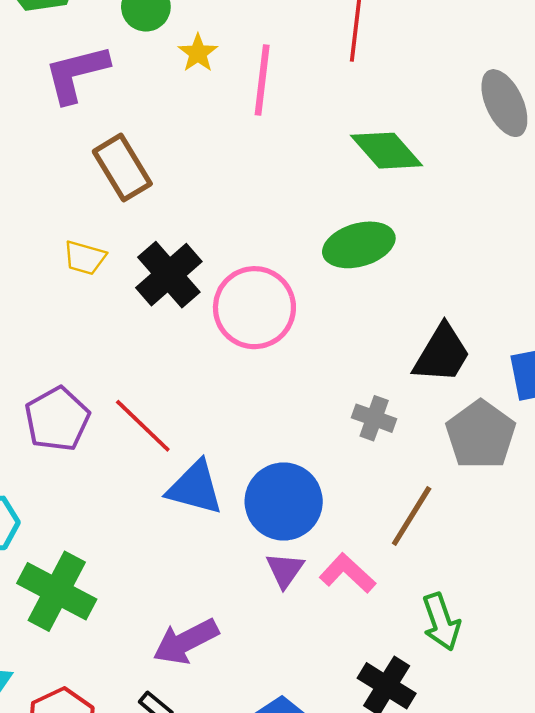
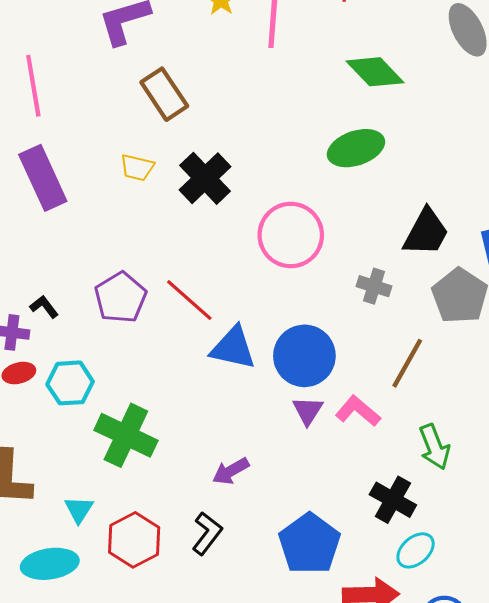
pink circle: (254, 308) -> (291, 235), moved
purple arrow: (186, 641) -> (231, 471), size x0.7

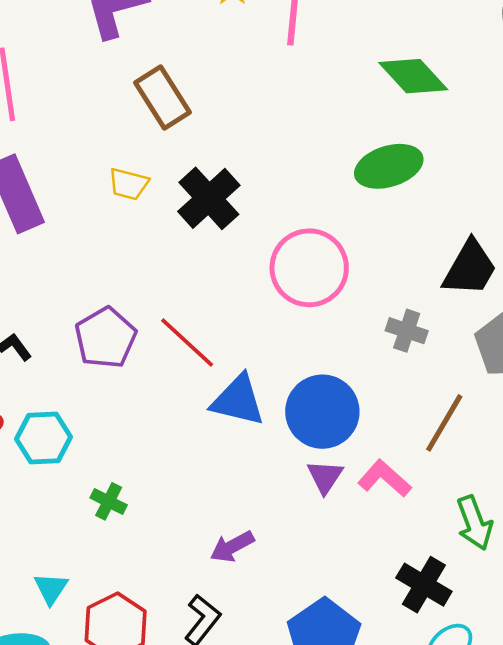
green cross: (126, 435) -> (109, 501), size x0.5

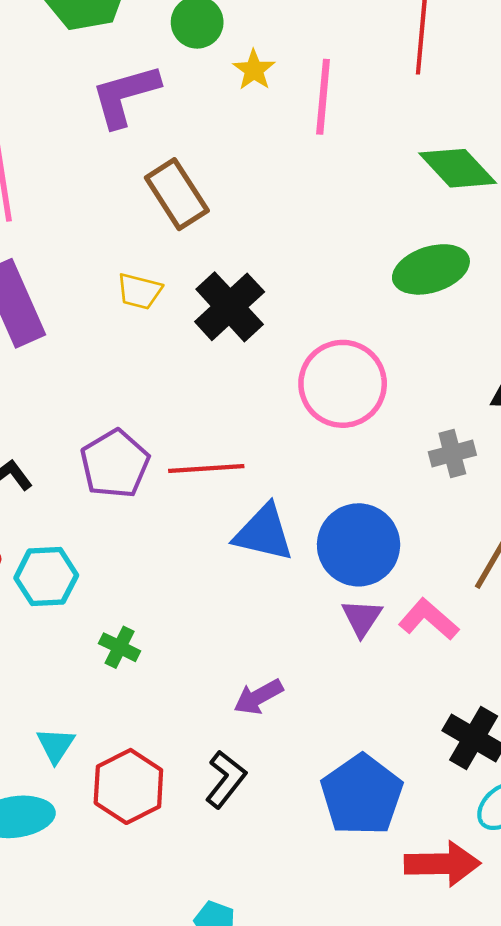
gray cross: (407, 331) -> (452, 453), turned -33
red line: (187, 342) -> (206, 468), turned -46

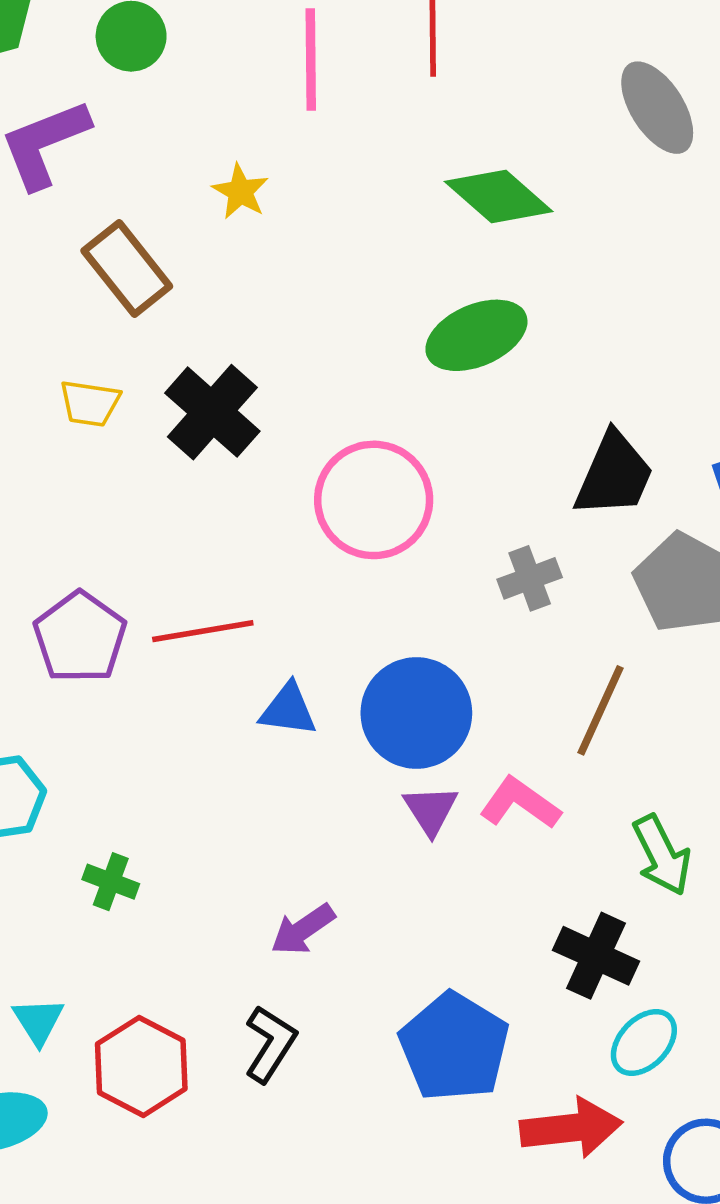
yellow star: (254, 70) -> (240, 192), moved
pink line: (323, 97) -> (311, 60), moved
blue triangle: (264, 533) -> (288, 710), size x0.7

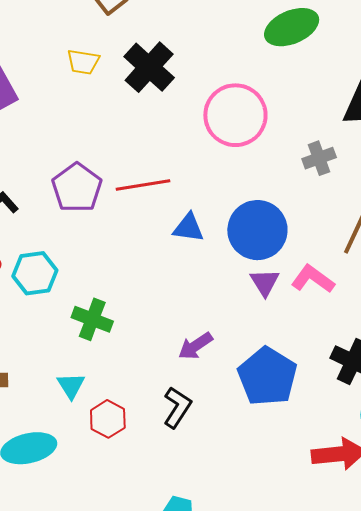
green cross: (111, 882) -> (92, 319), size x1.4
cyan triangle: (38, 1021) -> (71, 386), moved
blue pentagon: (454, 1047) -> (267, 376), moved
red hexagon: (141, 1066) -> (108, 419), size x0.7

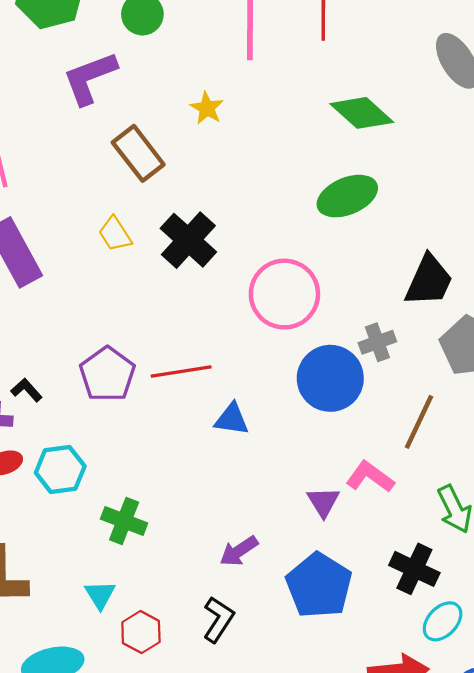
yellow trapezoid: (83, 62) -> (115, 234), turned 48
blue circle: (257, 230) -> (330, 378), moved
purple triangle: (265, 282) -> (323, 502), moved

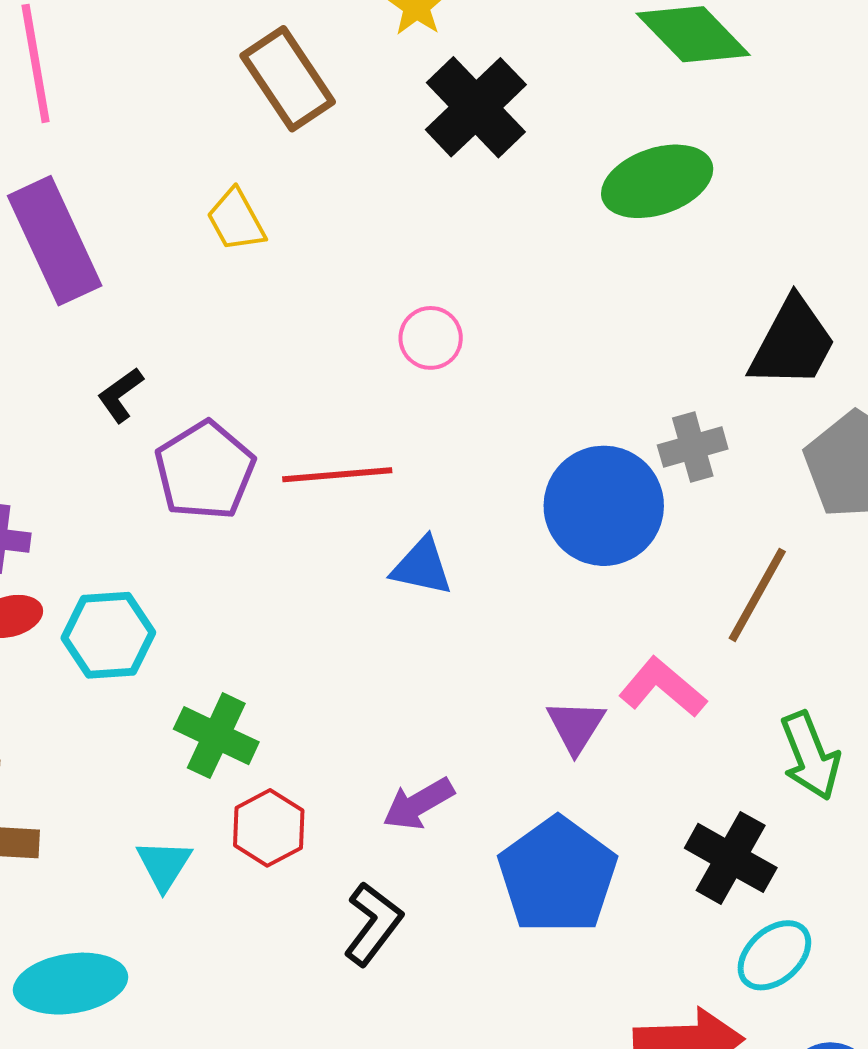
black cross: (188, 240) -> (476, 107), moved
pink circle: (284, 294) -> (431, 338), moved, size x0.5
black L-shape: (26, 390) -> (120, 395), moved, turned -88
red hexagon: (141, 632) -> (269, 828), moved

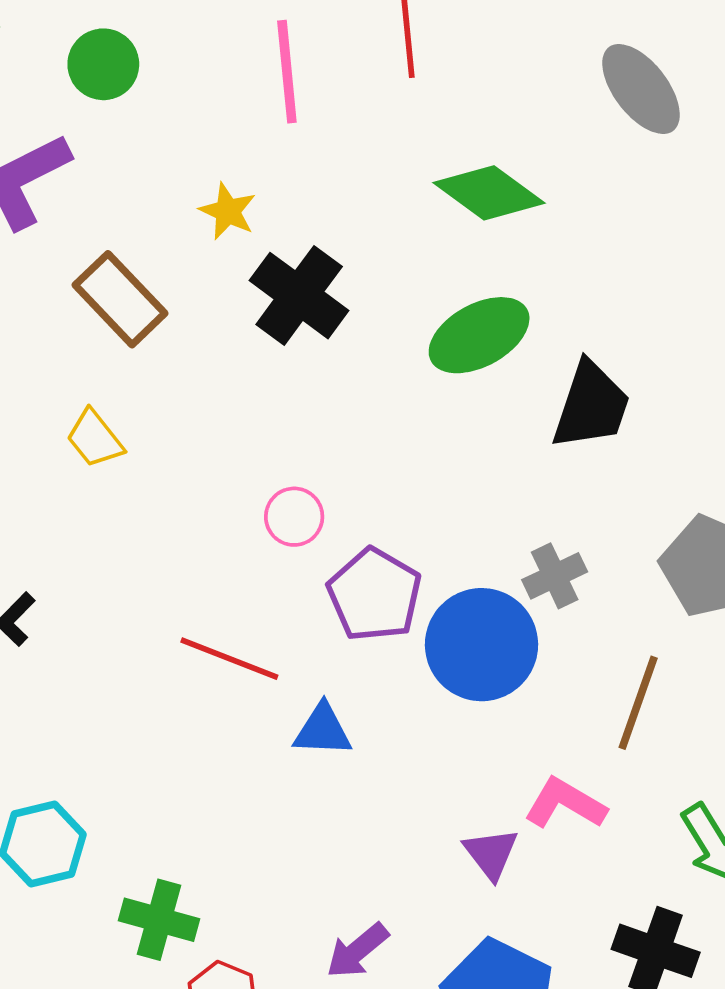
black trapezoid: (793, 343) -> (591, 406), moved
purple pentagon: (205, 471) -> (375, 595), moved
red line: (337, 475) -> (229, 659), turned 36

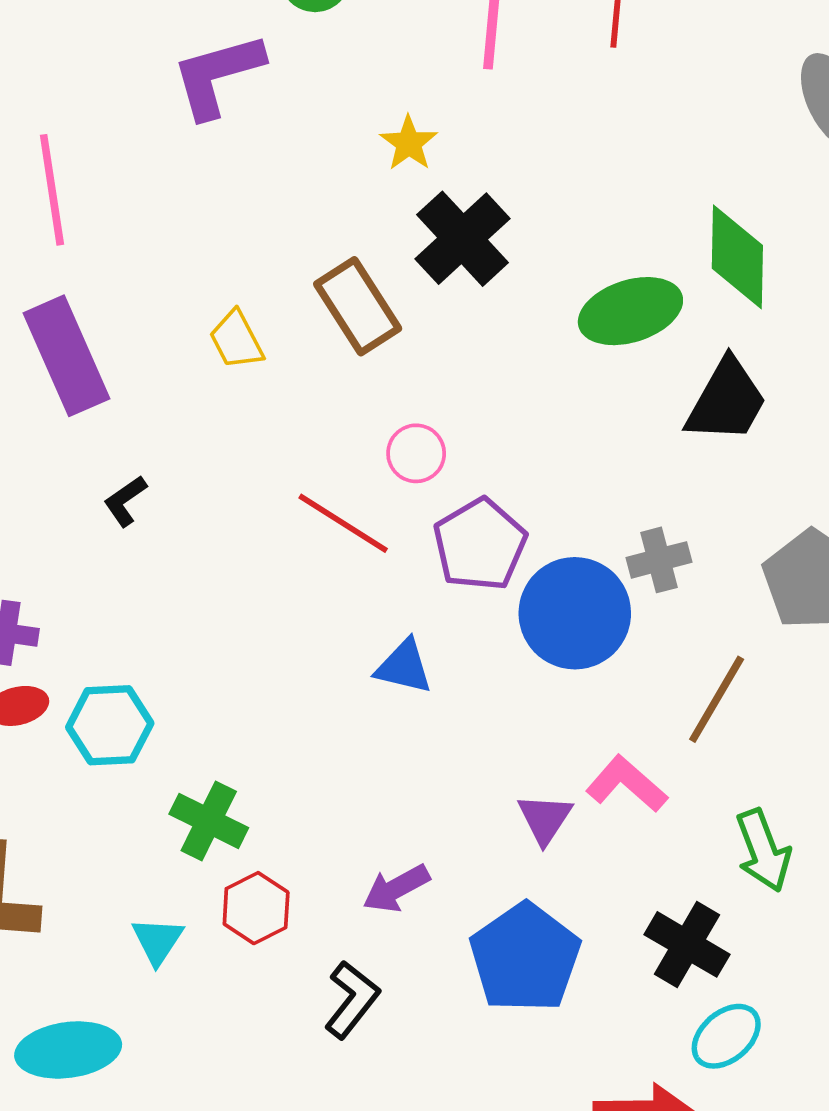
green diamond: (489, 193) -> (737, 257), moved, turned 44
brown rectangle: (120, 299) -> (358, 306), moved
red line: (229, 659) -> (343, 523), moved

